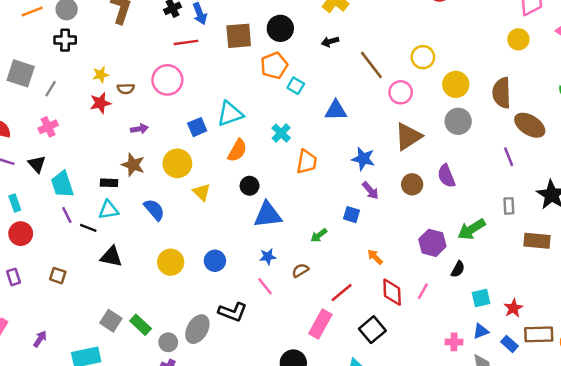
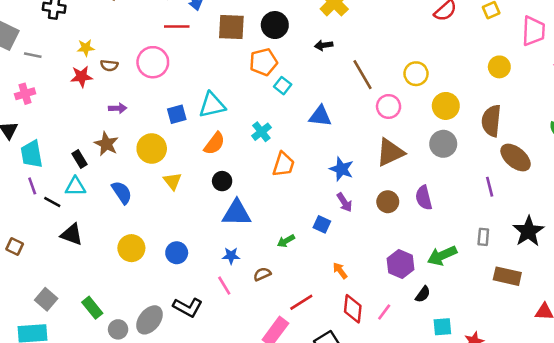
yellow circle: (518, 39) -> (499, 67), moved
gray line: (51, 89) -> (33, 55), turned 63
black rectangle: (109, 183) -> (79, 159), turned 49
gray square: (111, 321) -> (46, 299), moved

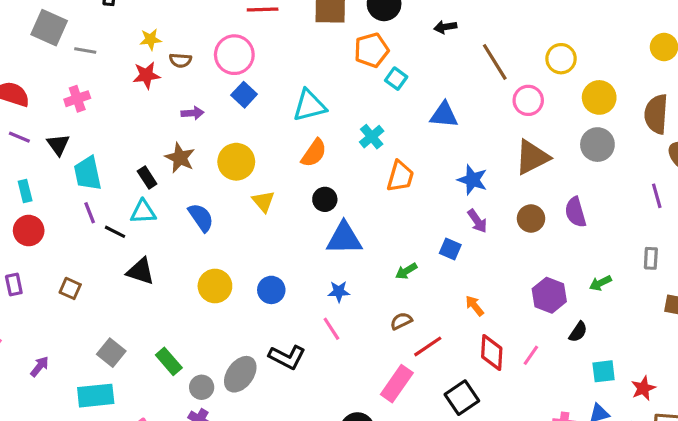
blue square: (177, 114) -> (244, 95), moved, turned -30
green arrow: (442, 256) -> (600, 283), size x0.6
brown semicircle: (262, 274) -> (401, 321), moved

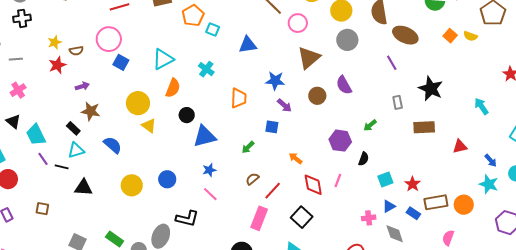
purple arrow: (192, 113) -> (82, 86), moved
yellow circle: (236, 162) -> (138, 103), moved
orange trapezoid: (400, 176) -> (239, 98), moved

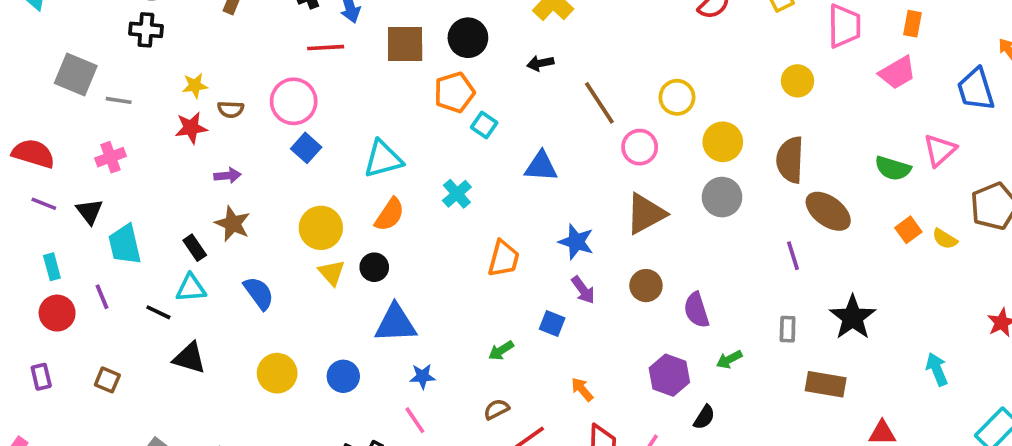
purple semicircle: (344, 85) -> (696, 310), moved
black circle: (187, 115) -> (374, 267), moved
blue triangle: (205, 136) -> (396, 323), moved
purple line: (43, 159) -> (102, 297), moved

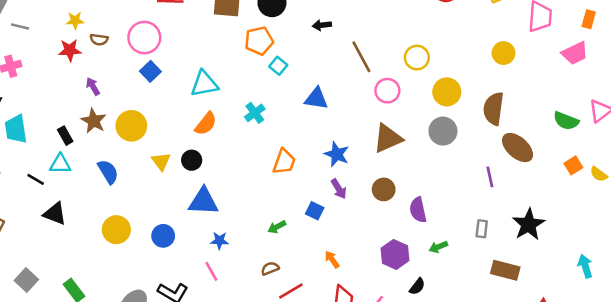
purple arrow: (228, 176) -> (93, 86), turned -120
yellow circle: (321, 228) -> (131, 126), moved

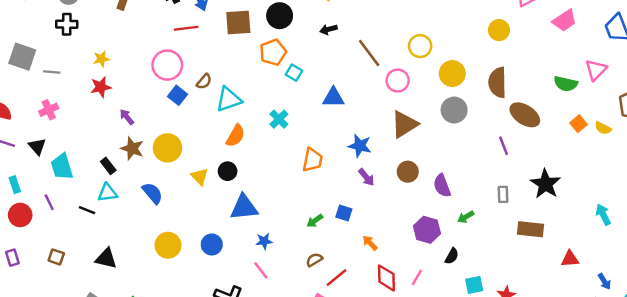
brown semicircle: (99, 39) -> (204, 81), moved, turned -49
blue square: (315, 211) -> (344, 213), moved
black triangle: (55, 214) -> (106, 258), moved

